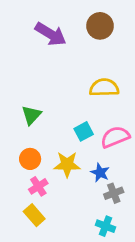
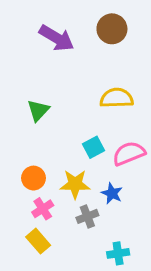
green triangle: (31, 115) -> (38, 110), moved
gray cross: (114, 193) -> (87, 216), moved
cyan cross: (105, 226) -> (118, 253), turned -30

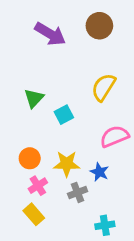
yellow semicircle: (117, 98) -> (103, 87), turned -56
cyan square: (93, 147) -> (64, 115), moved

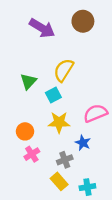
yellow semicircle: (103, 87) -> (64, 70), moved
yellow star: (67, 164) -> (59, 122), moved
yellow rectangle: (34, 214) -> (59, 181), moved

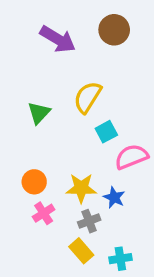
cyan square: (53, 95) -> (106, 132), moved
yellow star: (59, 122) -> (81, 188), moved

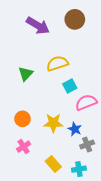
yellow semicircle: (88, 97) -> (57, 63), turned 40
pink cross: (44, 213) -> (24, 147), moved
gray cross: (89, 221) -> (87, 144), moved

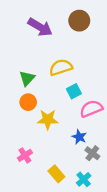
orange circle: (23, 119) -> (28, 102), moved
yellow star: (53, 123) -> (48, 120), moved
gray cross: (87, 144) -> (92, 153), turned -32
cyan cross: (79, 169) -> (84, 179), turned -32

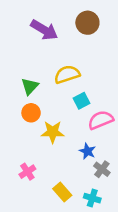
cyan cross: (84, 179) -> (92, 198), turned -32

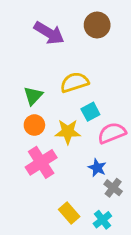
yellow star: (53, 132) -> (68, 132), moved
pink cross: (27, 172) -> (41, 162), moved, size x1.6
cyan cross: (92, 198) -> (102, 220), turned 35

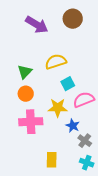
yellow star: (68, 132) -> (58, 108), moved
pink cross: (41, 162) -> (31, 122), turned 30
yellow rectangle: (69, 213) -> (52, 160), turned 42
cyan cross: (102, 220) -> (87, 163), moved, turned -32

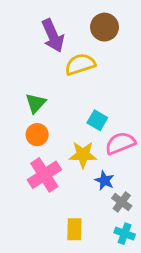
purple arrow: (37, 25) -> (53, 36), turned 35
yellow semicircle: (56, 62) -> (80, 64), moved
cyan square: (68, 84) -> (97, 120), turned -32
pink cross: (31, 122) -> (44, 175), turned -30

